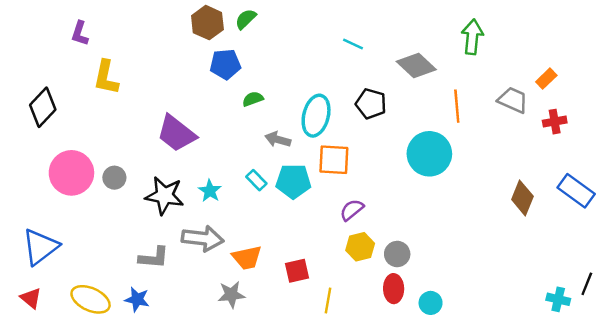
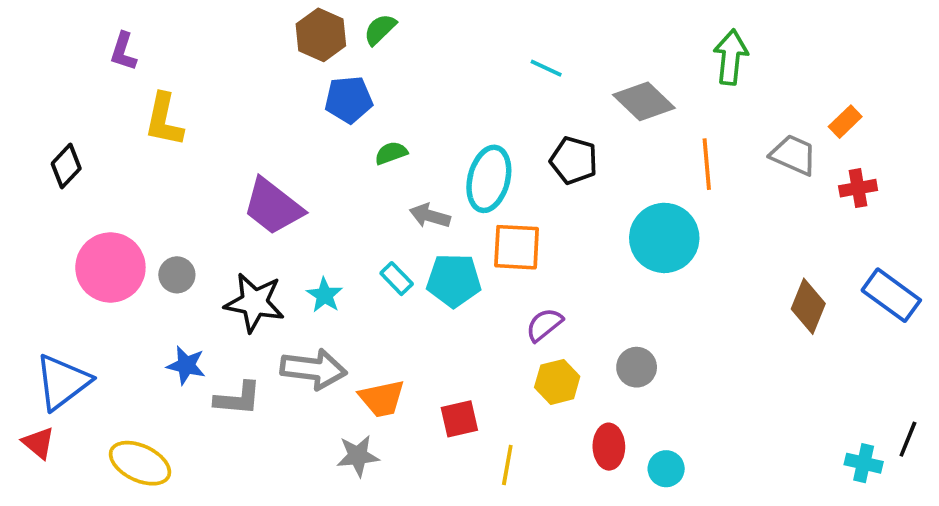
black diamond: (43, 107) -> (66, 166), size x0.7
gray circle: (397, 254) -> (637, 367), moved
red triangle: (31, 298) -> (38, 443), moved
blue star: (137, 299) -> (186, 365), moved

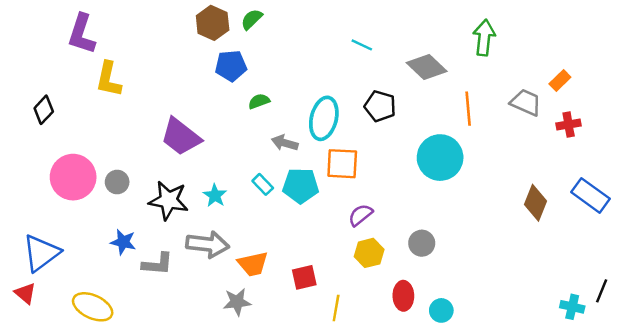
purple L-shape: (123, 52) -> (82, 34), size x1.6

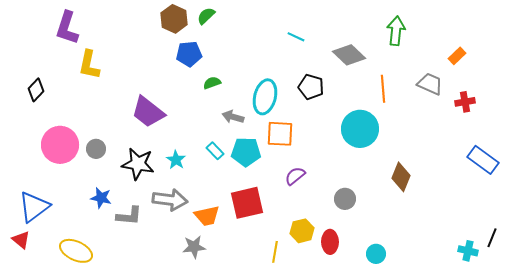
orange rectangle: (560, 80) -> (457, 56), moved
brown diamond: (535, 203) -> (401, 177), moved
yellow hexagon: (369, 253) -> (302, 231), moved
red square: (304, 277) -> (247, 203), moved, size x1.6
cyan circle: (441, 310) -> (376, 254), moved

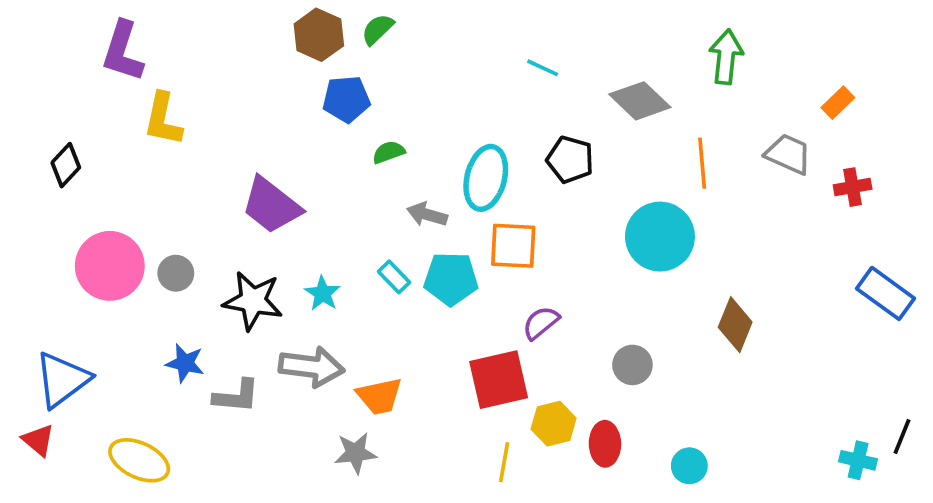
red square: (247, 203) -> (499, 380), moved

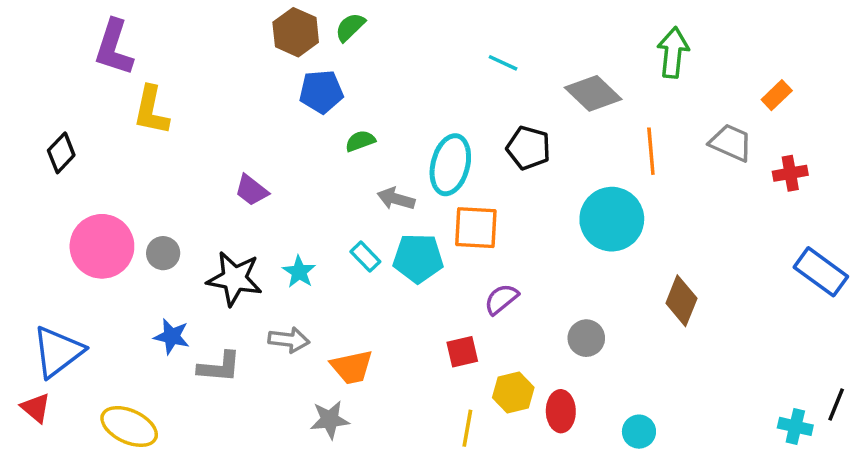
purple trapezoid: (271, 205) -> (252, 190), size x0.6
gray arrow: (312, 367) -> (289, 340), size x0.7
red square: (499, 380) -> (462, 352), size x0.6

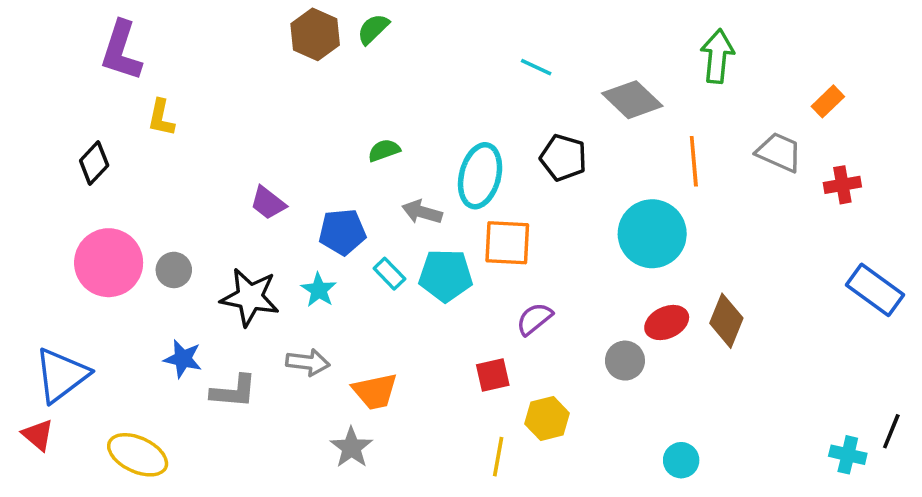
blue pentagon: (321, 92) -> (342, 232), moved
yellow L-shape: (151, 110) -> (161, 118), size x0.7
black diamond: (61, 153) -> (94, 163), moved
red ellipse: (561, 411) -> (667, 323), moved, turned 66
gray star: (330, 420) -> (351, 448), turned -30

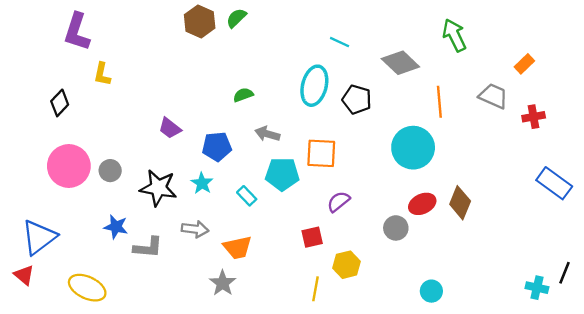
green arrow: (717, 56) -> (454, 35), turned -32
cyan ellipse: (480, 176) -> (314, 86), moved
cyan rectangle: (389, 274) -> (247, 196), moved

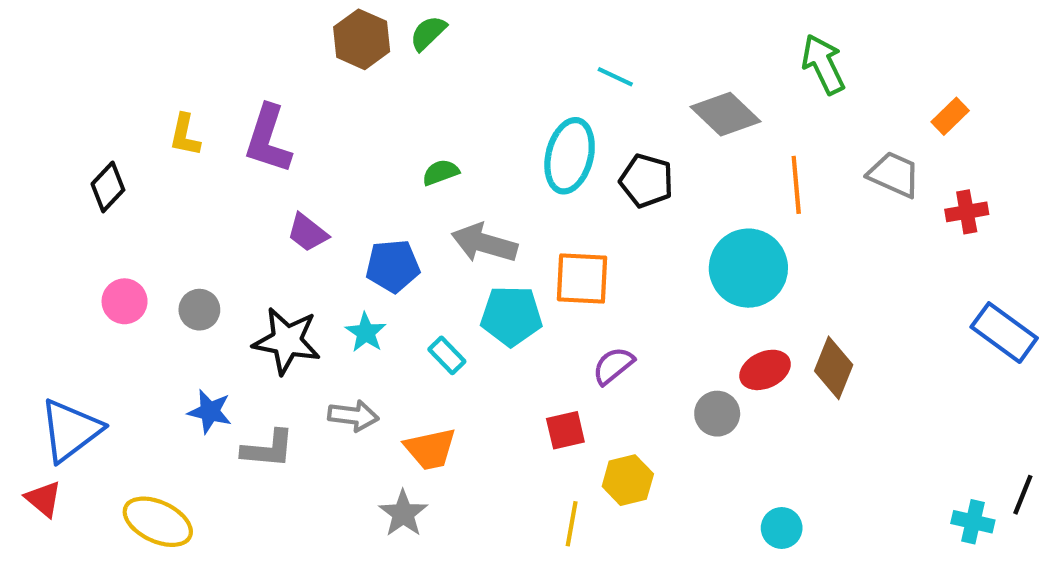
purple L-shape: (77, 32) -> (268, 139), moved
gray arrow: (267, 134) -> (484, 243), size x1.4
pink circle: (69, 166) -> (125, 301), size x0.6

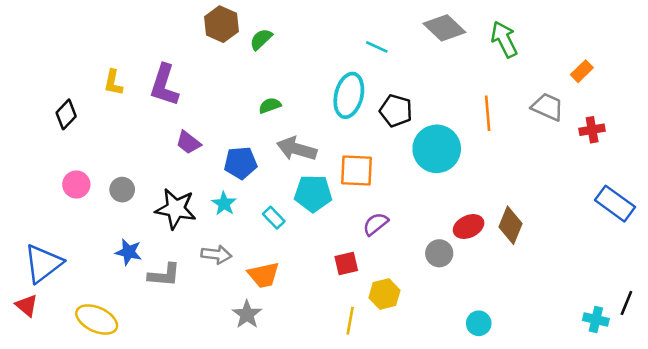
green semicircle: (428, 33) -> (261, 39), moved
gray diamond: (726, 114) -> (444, 28), moved
cyan circle: (748, 268) -> (437, 149), moved

